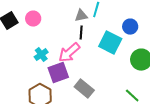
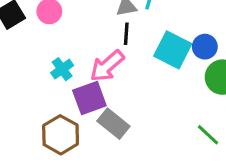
blue circle: (130, 27) -> (205, 47), moved
gray rectangle: (84, 89) -> (113, 124), moved

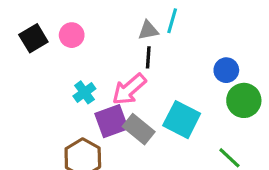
cyan square: (173, 50) -> (182, 120), moved
gray rectangle: (113, 124) -> (139, 129), moved

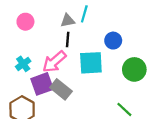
pink circle: (72, 35) -> (25, 22), moved
blue circle: (226, 70) -> (113, 41), moved
cyan square: (182, 120) -> (91, 63), moved, turned -30

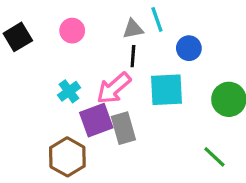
cyan line: (84, 14) -> (157, 19), turned -35
blue circle: (113, 41) -> (189, 48), moved
gray rectangle: (61, 89) -> (123, 128), turned 35

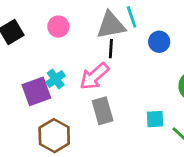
gray triangle: (133, 29) -> (111, 25), size x1.6
cyan square: (167, 90) -> (155, 119), moved, size x0.6
purple square: (96, 120) -> (36, 91), moved

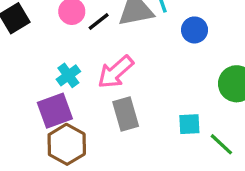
black line: (111, 49) -> (99, 22), moved, turned 48
purple square: (36, 91) -> (55, 111), moved

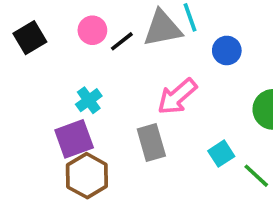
pink arrow: (115, 72) -> (177, 97), moved
cyan square: (189, 124) -> (221, 154), turned -30

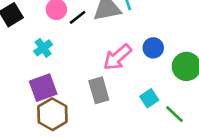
blue circle: (227, 50) -> (153, 48), moved
cyan cross: (89, 100) -> (43, 48), moved

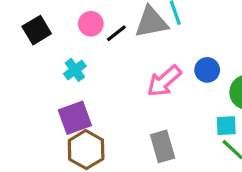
gray rectangle: (99, 90) -> (163, 146), moved
cyan square: (149, 98) -> (226, 126), moved, turned 30

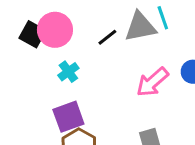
pink circle: (91, 24) -> (55, 30), moved, size x1.5
black square: (37, 30) -> (32, 34), turned -30

